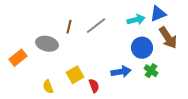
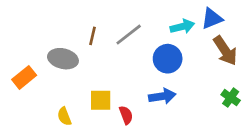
blue circle: (142, 48) -> (168, 59), moved
green cross: (151, 71) -> (231, 98), moved
yellow square: (75, 75) -> (101, 100), turned 30

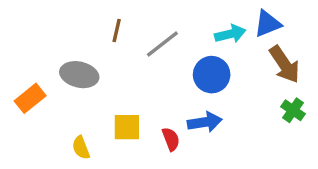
brown line: (92, 36) -> (117, 30), moved
green cross: (231, 98) -> (293, 110), moved
red semicircle: (126, 115) -> (171, 139), moved

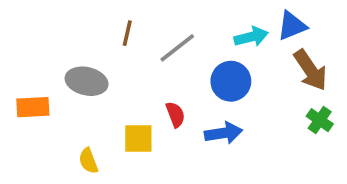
orange rectangle: (30, 98) -> (33, 107), turned 36
red semicircle: (171, 139) -> (175, 115), moved

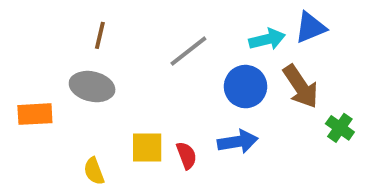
brown line: (127, 33) -> (100, 35), moved
brown arrow: (310, 70) -> (301, 87), moved
red semicircle: (175, 115) -> (186, 155), moved

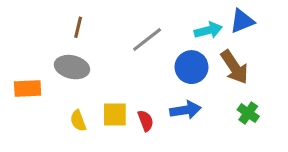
green cross: (340, 128) -> (248, 113), moved
yellow semicircle: (94, 171) -> (78, 121), moved

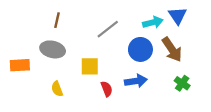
blue triangle: (242, 21) -> (178, 16), turned -42
yellow square: (115, 115) -> (90, 66), moved

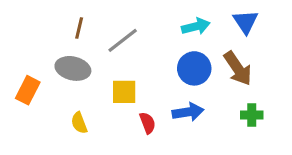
cyan arrow: (153, 22) -> (196, 26), moved
gray line: (108, 29) -> (123, 40), moved
orange rectangle: (20, 65) -> (28, 90), turned -60
green cross: (182, 83) -> (252, 115), turned -35

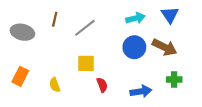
gray ellipse: (73, 68) -> (22, 32), moved
brown arrow: (238, 68) -> (165, 47), turned -30
orange rectangle: (28, 90) -> (20, 76), moved
blue arrow: (188, 112) -> (141, 91), moved

